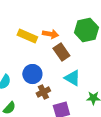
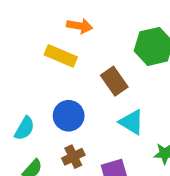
orange arrow: (50, 34) -> (80, 26), moved
brown cross: (43, 92) -> (73, 157), moved

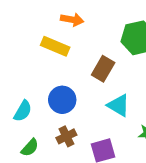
brown rectangle: (114, 81) -> (103, 69), turned 65

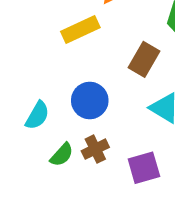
yellow rectangle: (55, 46) -> (80, 29), turned -48
green semicircle: (30, 148) -> (62, 155), moved

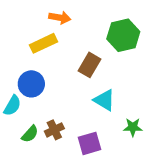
blue circle: (90, 100) -> (31, 84), moved

